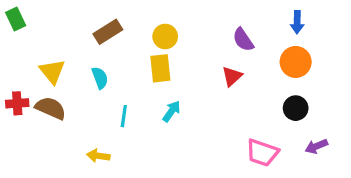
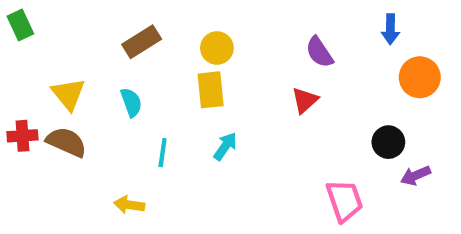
orange circle: (296, 62) -> (420, 77), moved
purple arrow: (316, 146) -> (416, 176), moved
pink trapezoid: (262, 153) -> (344, 201), turned -128

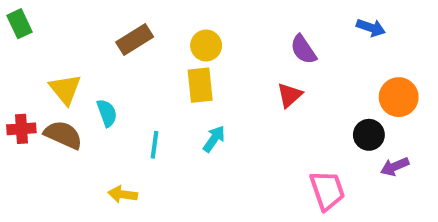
blue arrow: (390, 29) -> (371, 28), turned -72
orange circle: (420, 77) -> (399, 97), moved
cyan semicircle: (131, 102) -> (107, 113), moved

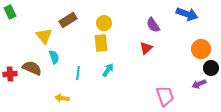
blue arrow: (371, 28) -> (187, 14), size x1.5
yellow triangle: (65, 89) -> (44, 36), moved
red cross: (21, 129) -> (10, 74), moved
black circle: (369, 135) -> (211, 68), moved

